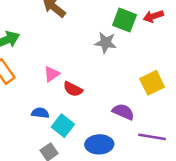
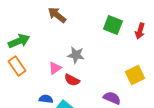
red arrow: (153, 16) -> (140, 31), moved, turned -56
gray star: (106, 43) -> (76, 55), moved

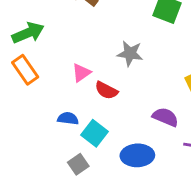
gray star: (76, 55) -> (130, 53), moved

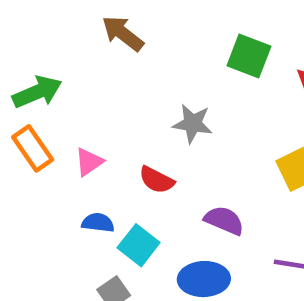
pink triangle: (81, 73) -> (89, 162), moved
purple semicircle: (165, 117) -> (224, 220), moved

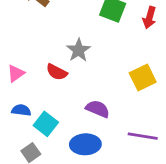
gray star: (193, 124) -> (79, 50), turned 30
red semicircle: (157, 180) -> (57, 72), moved

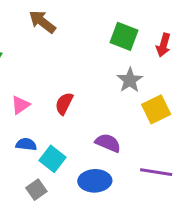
gray star: (79, 50) -> (130, 80), moved
red semicircle: (57, 72) -> (64, 103), turned 90

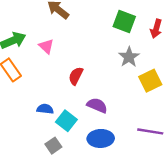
pink triangle: (20, 105) -> (46, 46), moved, turned -42
purple semicircle: (108, 143) -> (97, 105), moved

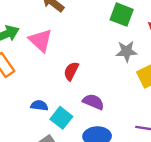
pink triangle: (46, 46) -> (41, 40), size x1.5
gray star: (129, 57) -> (127, 51), turned 30

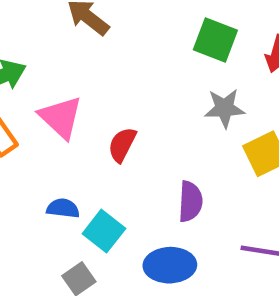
pink triangle: (41, 40) -> (61, 117), moved
purple semicircle: (93, 102) -> (190, 201), moved, turned 70

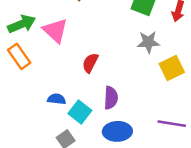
pink triangle: (61, 117) -> (55, 31), moved
purple semicircle: (190, 201) -> (111, 98), moved

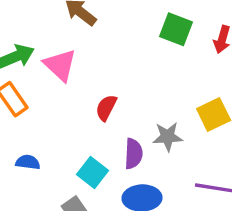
gray star: (148, 42) -> (168, 137), moved
blue semicircle: (57, 99) -> (28, 162), moved

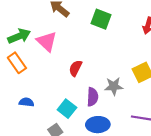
green square: (176, 29) -> (101, 19), moved

